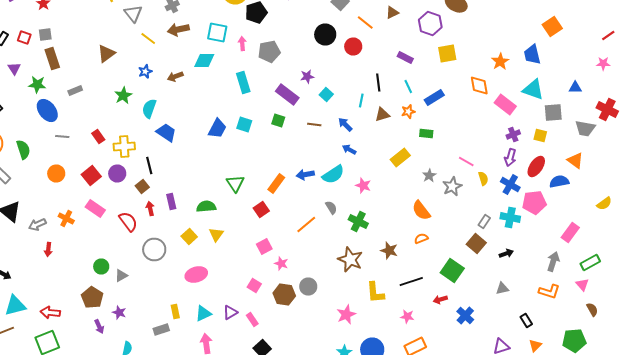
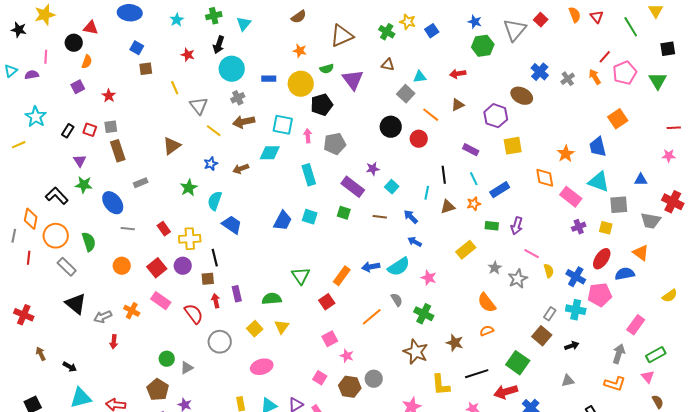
red line: (608, 36) -> (674, 128), turned 32
green star: (37, 84) -> (84, 185), moved
purple arrow: (510, 158) -> (517, 226), moved
brown square: (142, 186) -> (208, 279), turned 32
red arrow: (440, 300) -> (506, 392), size x1.6

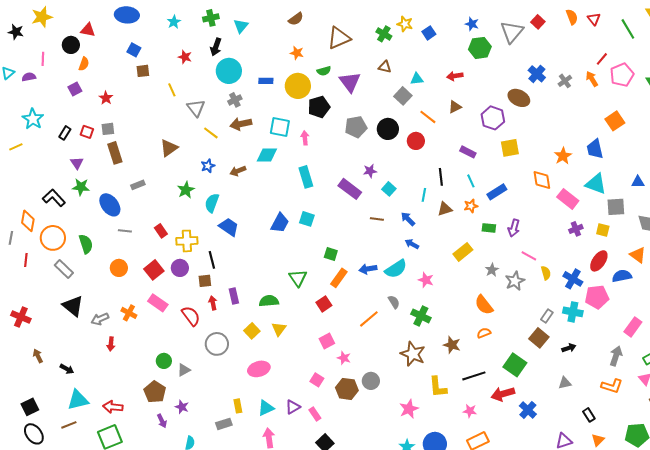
gray pentagon: (335, 144) -> (356, 127), moved
green square: (344, 213) -> (331, 254), moved

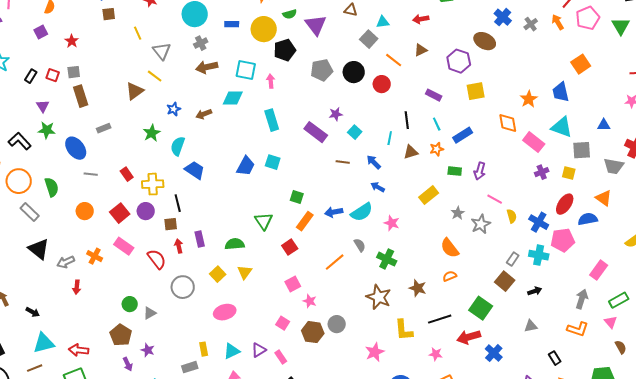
yellow line: (211, 133) -> (155, 76), moved

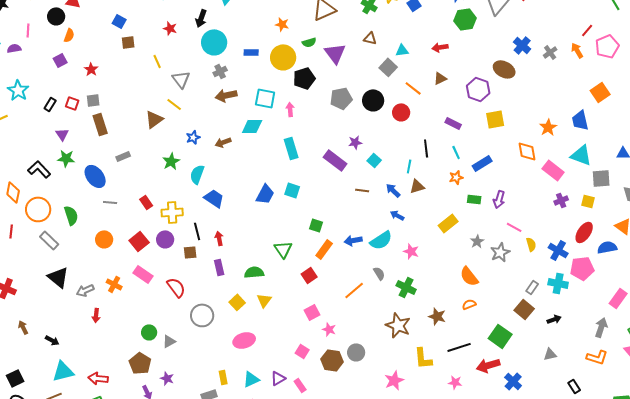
brown triangle: (411, 152) -> (417, 186), moved
red arrow: (179, 246) -> (219, 238), moved

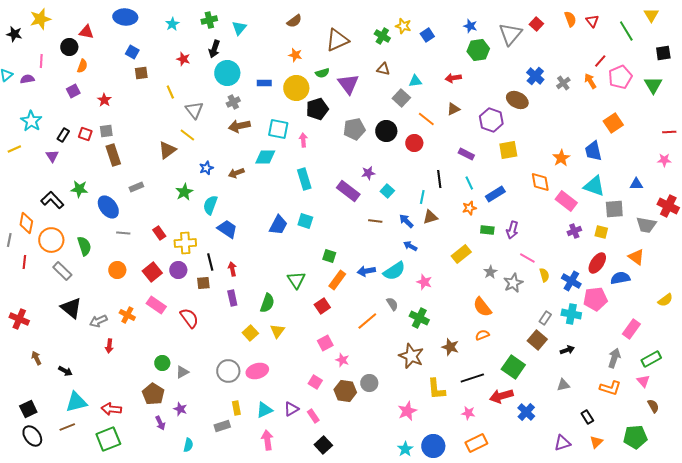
purple triangle: (62, 134) -> (52, 156), moved
green semicircle: (254, 272) -> (267, 303), turned 114
gray circle: (202, 315) -> (228, 371), moved

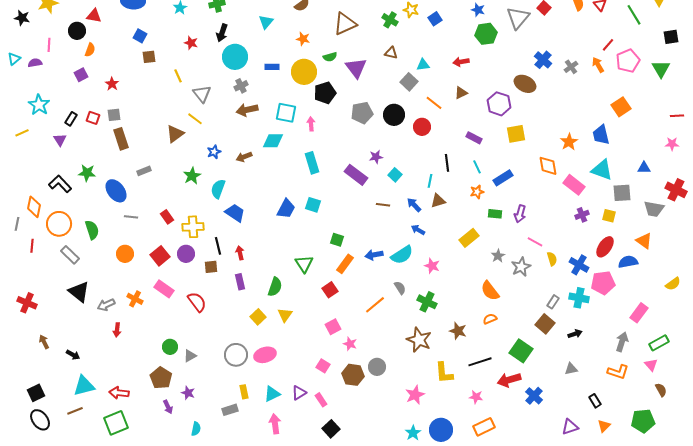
cyan triangle: (239, 28) -> (266, 22), moved

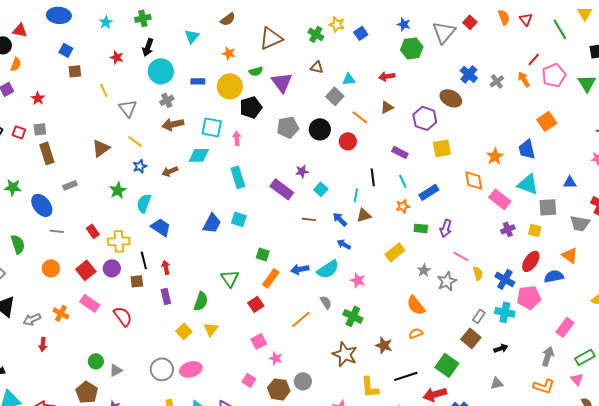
yellow line: (195, 119) -> (135, 141), moved

